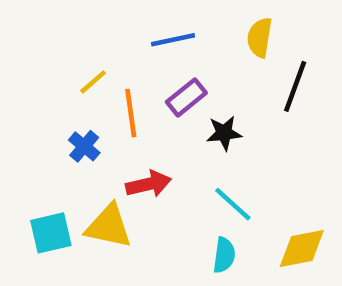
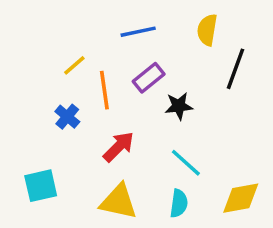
red arrow: (149, 184) -> (119, 147), turned -32
yellow triangle: (109, 226) -> (119, 202), moved

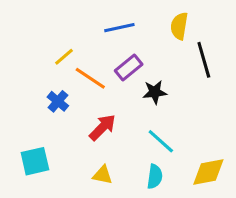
black line: (235, 69) -> (204, 60), turned -36
orange line: (104, 90) -> (90, 78), turned -48
yellow triangle: (119, 202) -> (102, 175), size x0.6

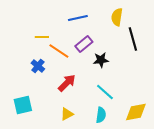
yellow line: (64, 57) -> (42, 37), turned 40
yellow triangle: (102, 175) -> (67, 114), turned -40

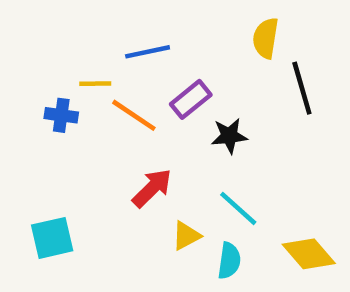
blue line: (78, 18) -> (148, 52), moved
blue cross: (38, 66) -> (61, 115), moved, turned -32
yellow diamond: (136, 112) -> (309, 254), turned 60
yellow triangle: (67, 114) -> (186, 236), moved

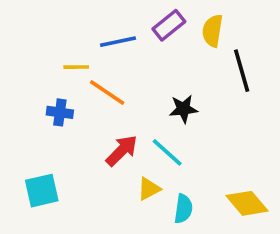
purple rectangle: (191, 99) -> (169, 25), moved
blue cross: (61, 115) -> (60, 112), moved
cyan line: (238, 208) -> (167, 152), moved

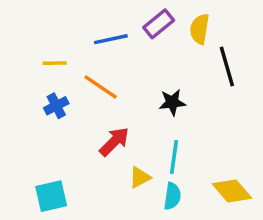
yellow line: (76, 67) -> (55, 63), moved
blue cross: (60, 112) -> (56, 106), turned -35
cyan line: (167, 152) -> (174, 157), moved, turned 56
cyan square: (42, 191) -> (51, 196), moved

